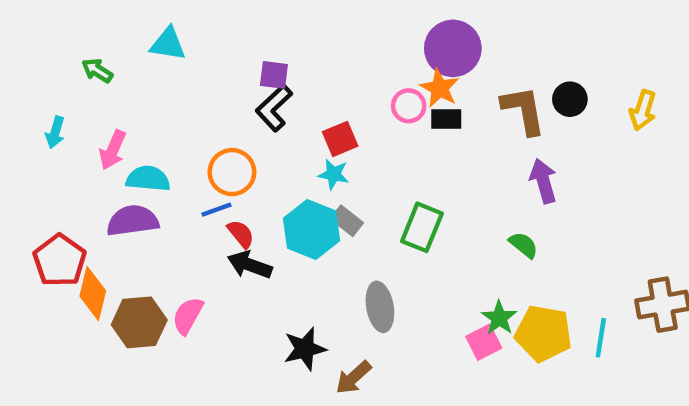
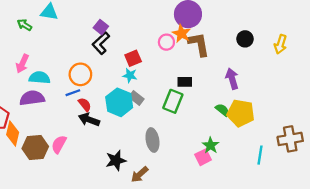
green arrow: (97, 70) -> (24, 25), moved
purple square: (274, 75) -> (101, 27), turned 32
brown L-shape: (524, 110) -> (199, 44), moved
black rectangle: (446, 119) -> (185, 82), moved
yellow pentagon: (543, 333) -> (241, 113), moved

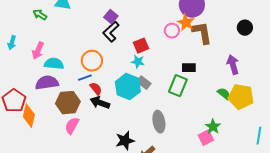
brown hexagon: (35, 148) -> (68, 103), moved

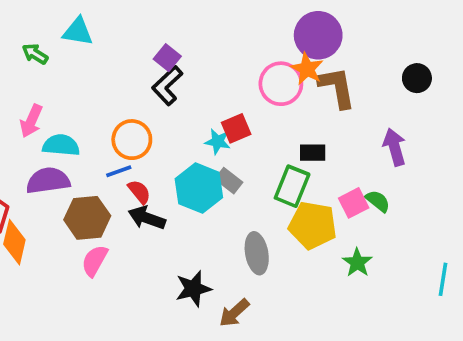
pink circle: (172, 31) -> (281, 84), size x1.5
red square: (141, 46) -> (236, 128), moved
yellow pentagon: (241, 97) -> (313, 225), moved
pink square: (206, 138) -> (354, 203), moved

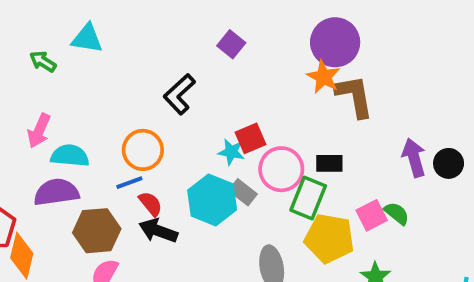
purple square: (167, 58) -> (231, 44), moved
black circle: (417, 78) -> (449, 163), moved
pink circle: (281, 84) -> (281, 169), moved

